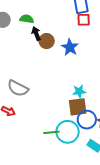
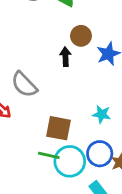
black arrow: (36, 34) -> (65, 57), moved
brown square: (78, 107) -> (58, 128), moved

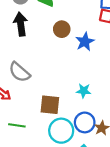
black arrow: (65, 57) -> (21, 24), moved, size x1.5
green line: (49, 155) -> (17, 125), moved

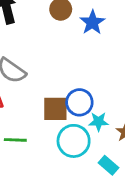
cyan star: (84, 91) -> (99, 122), moved
blue circle: (85, 122) -> (79, 102), moved

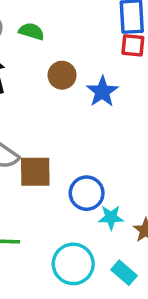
brown square: (55, 109) -> (35, 172), moved
cyan circle: (74, 141) -> (73, 264), moved

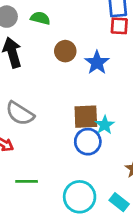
brown square: (35, 172) -> (86, 117), moved
cyan star: (111, 217) -> (105, 125), moved, turned -30

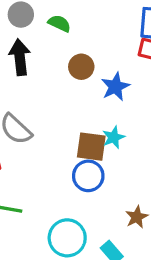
cyan star: (105, 125) -> (114, 137), moved

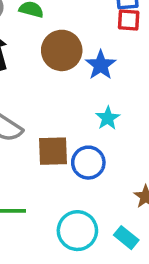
brown circle: (81, 67) -> (62, 50), size x1.5
brown square: (91, 147) -> (53, 151), moved

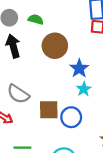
blue star: (101, 65) -> (79, 68), moved

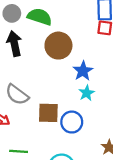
green semicircle: (36, 19) -> (40, 17), size x1.5

